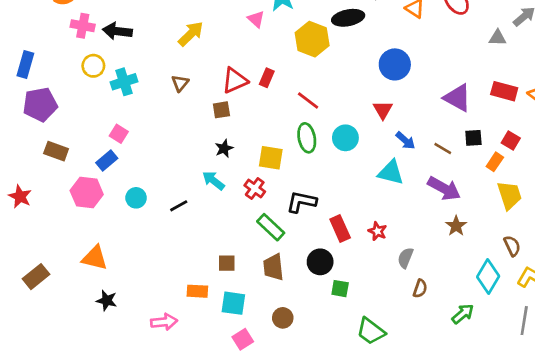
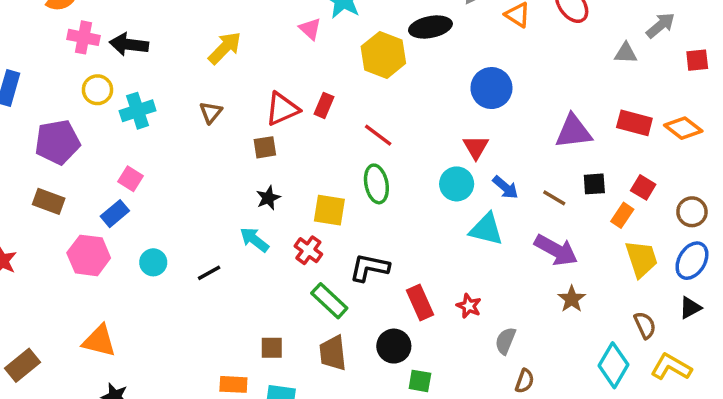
purple triangle: (457, 98) -> (573, 132), turned -36
purple pentagon: (40, 104) -> (57, 142), moved
cyan circle: (345, 138) -> (457, 184), moved

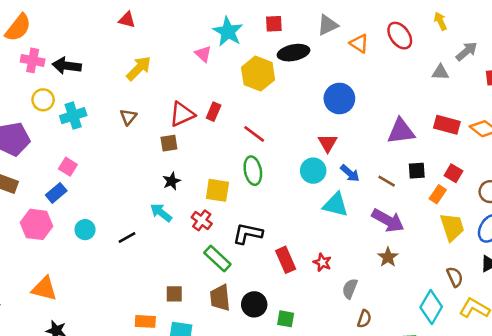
brown star: (572, 299) -> (388, 257), moved
black circle: (394, 346) -> (254, 304), moved

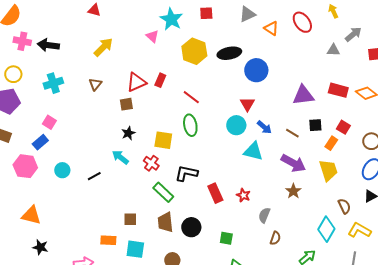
black ellipse: (294, 53) -> (229, 53), moved
yellow circle: (43, 100) -> (13, 74), moved
yellow trapezoid: (452, 227) -> (328, 170), moved
green square: (286, 319) -> (226, 238), moved

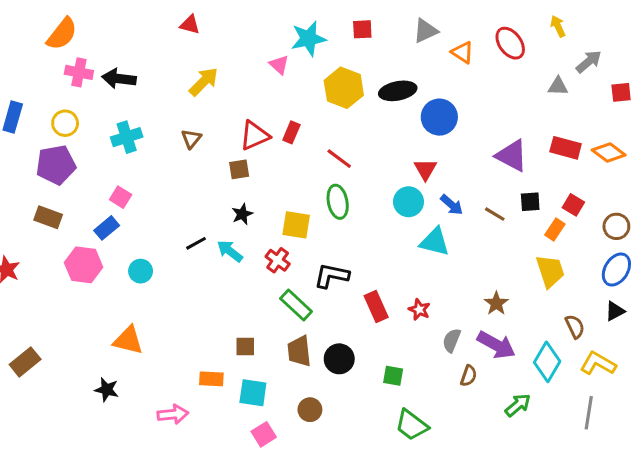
cyan star: (171, 19) -> (308, 39), turned 30
purple triangle: (303, 95) -> (512, 156), turned 35
purple arrow: (293, 163) -> (496, 345), moved
black line: (94, 176) -> (196, 243), moved
orange triangle: (31, 215) -> (128, 340), moved

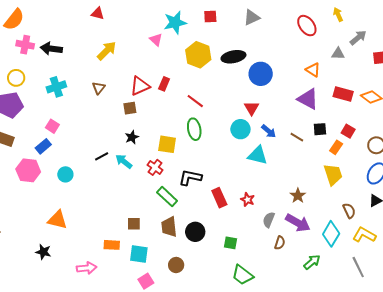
orange triangle: (462, 52) -> (313, 70), moved
gray line: (589, 413) -> (358, 267), turned -35

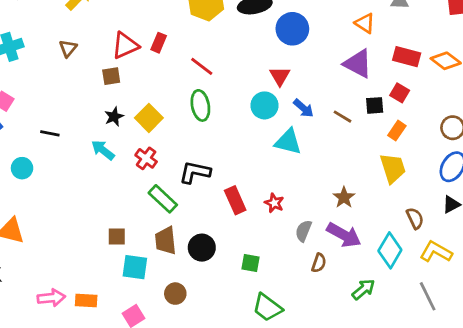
red square: (348, 131) -> (400, 93), moved
yellow square: (167, 144) -> (149, 118), moved, turned 36
black line: (102, 156) -> (50, 133), moved, turned 40
orange rectangle: (112, 245) -> (86, 301), moved
cyan square: (139, 254) -> (135, 267), moved

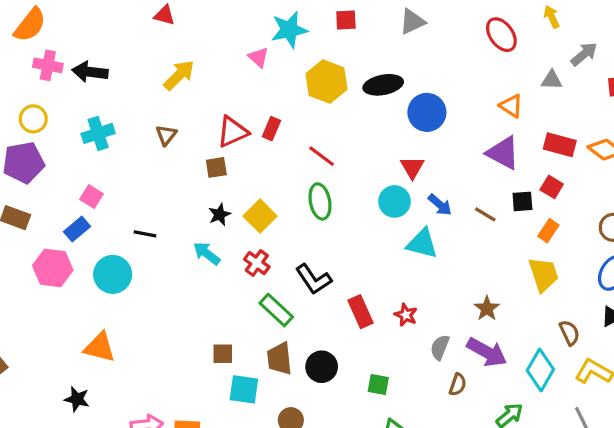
cyan circle: (22, 168) -> (113, 274), size x1.5
black L-shape: (195, 172) -> (314, 279), turned -136

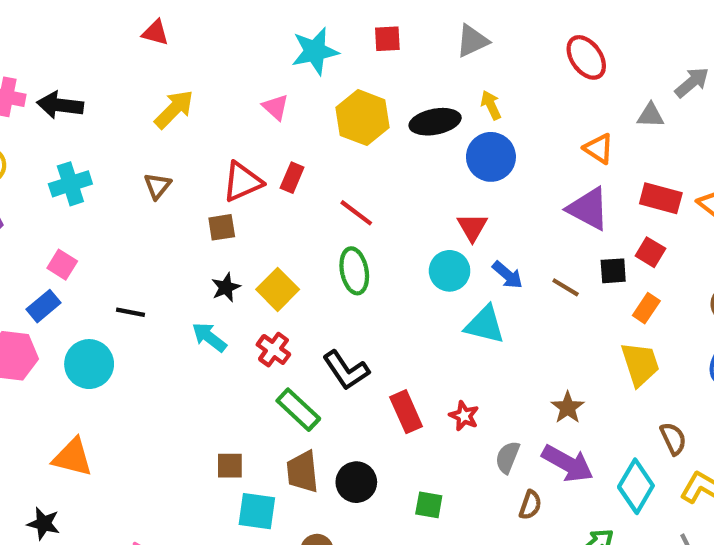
yellow arrow: (552, 17) -> (491, 105), moved
pink triangle: (258, 57) -> (276, 107), moved

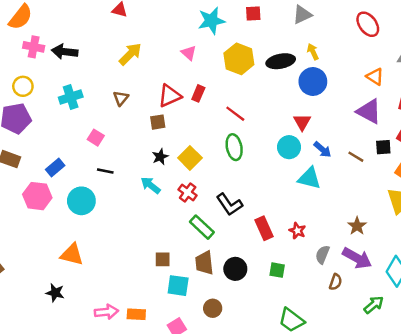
pink square: (62, 265) -> (96, 138), moved
green square: (429, 505) -> (277, 270), moved

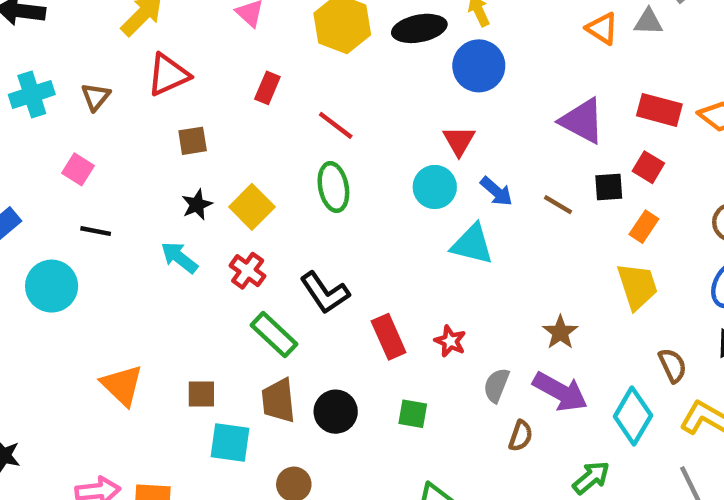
orange triangle: (375, 77) -> (602, 28), moved
red triangle: (170, 96) -> (168, 75), moved
brown triangle: (121, 98) -> (96, 97), moved
orange triangle: (72, 255) -> (122, 385), moved, turned 30

